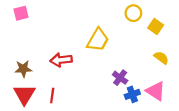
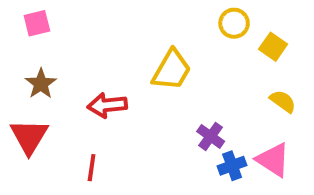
brown star: (23, 69) -> (41, 84), moved, turned -30
red triangle: (24, 94) -> (29, 136), moved

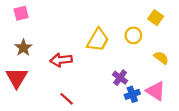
yellow circle: (234, 23) -> (133, 35), moved
yellow square: (273, 47) -> (156, 18), moved
red line: (92, 168) -> (67, 99), moved, turned -56

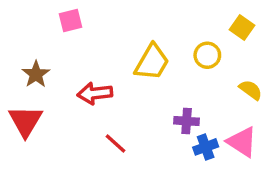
pink square: (21, 13) -> (71, 21), moved
purple cross: (120, 78) -> (187, 121), turned -32
red line: (67, 99) -> (116, 144), moved

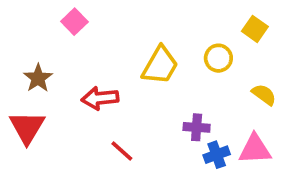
pink square: (71, 21) -> (74, 22), turned -30
pink triangle: (242, 142) -> (255, 149), turned -36

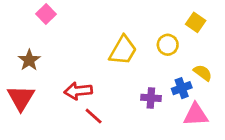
pink square: (74, 22) -> (46, 14), moved
red arrow: (100, 98) -> (78, 91), moved
blue cross: (217, 155) -> (182, 88), moved

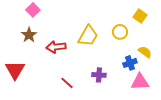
brown star: (29, 60) -> (29, 35), moved
red arrow: (78, 91) -> (56, 47), moved
purple cross: (151, 98) -> (99, 75), moved

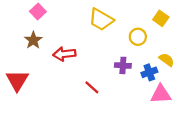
yellow trapezoid: (88, 36) -> (101, 20), moved, turned 90
purple cross: (99, 75) -> (123, 65), moved
red line: (67, 83) -> (92, 87), moved

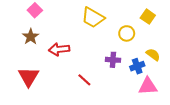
red triangle: (17, 80) -> (28, 77), moved

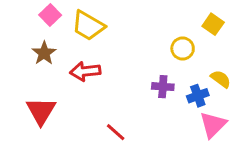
yellow trapezoid: (93, 18) -> (88, 26), moved
red line: (84, 80) -> (116, 132), moved
pink triangle: (148, 86) -> (213, 125), turned -42

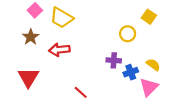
yellow semicircle: (221, 79) -> (153, 65), moved
blue cross: (198, 96) -> (131, 72), moved

